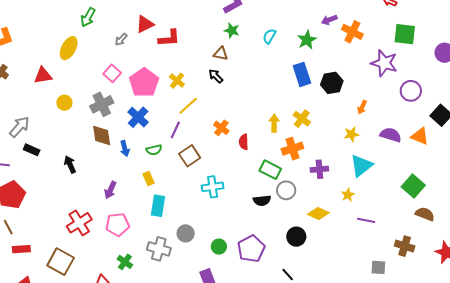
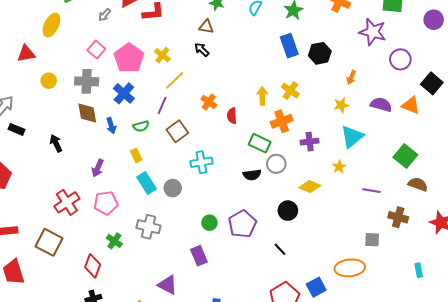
gray cross: (102, 104) -> (87, 81), turned 30
cyan rectangle: (158, 206) -> (147, 183), turned -40
purple line: (366, 220) -> (372, 191), moved
gray circle: (186, 233) -> (173, 188), moved

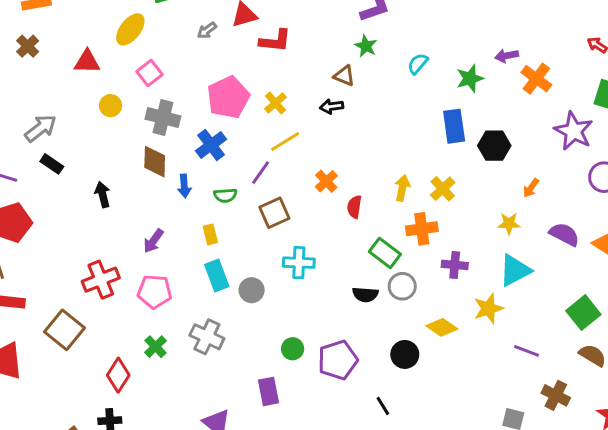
pink square: (96, 50) -> (150, 73), moved
black arrow: (202, 50) -> (332, 107), turned -63
yellow star: (339, 167) -> (488, 308), size x1.5

